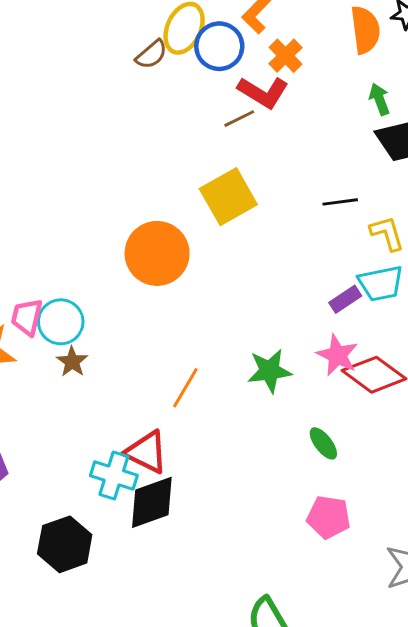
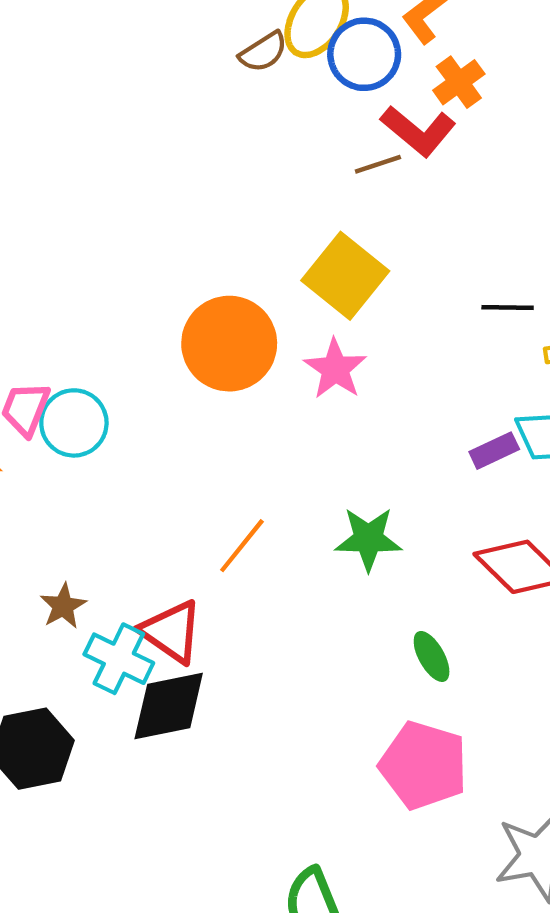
yellow square: (228, 197) -> (345, 276), turned -30
pink star: (337, 355) -> (335, 369), moved
brown star: (72, 362) -> (63, 606), moved
pink pentagon: (329, 517) -> (423, 765), size x1.4

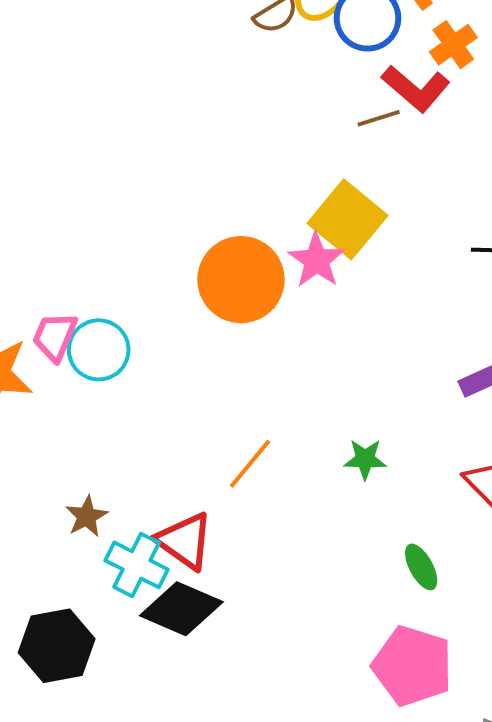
pink star: (335, 369) -> (316, 260), moved
green star: (368, 539) -> (365, 459), size x0.7
black diamond: (169, 706) -> (181, 609), turned 34

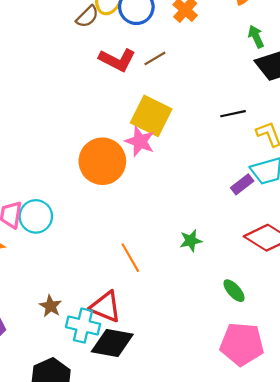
red L-shape: (416, 88) -> (117, 60), moved
orange line: (250, 464) -> (130, 258), turned -56

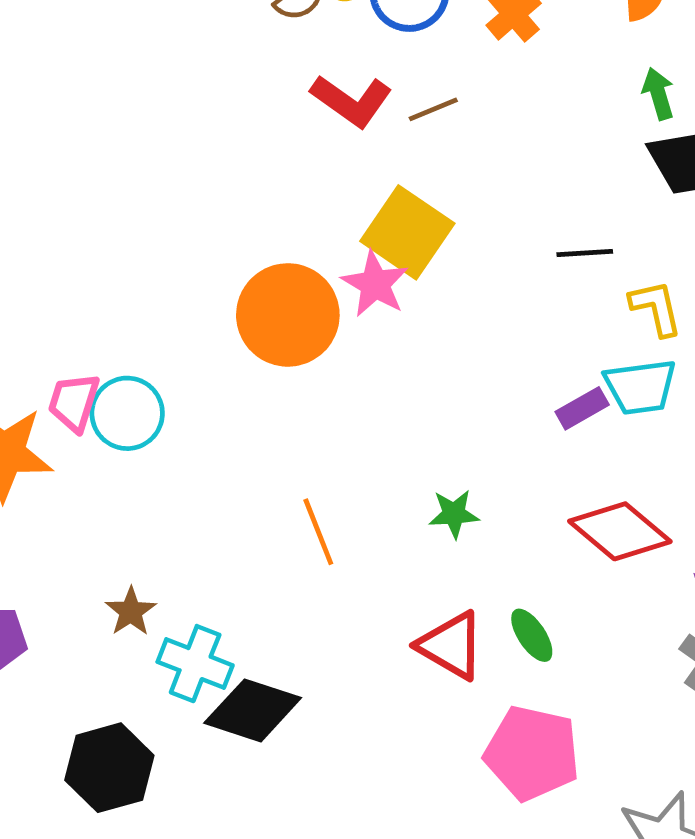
red triangle: (106, 307) -> (451, 646), moved

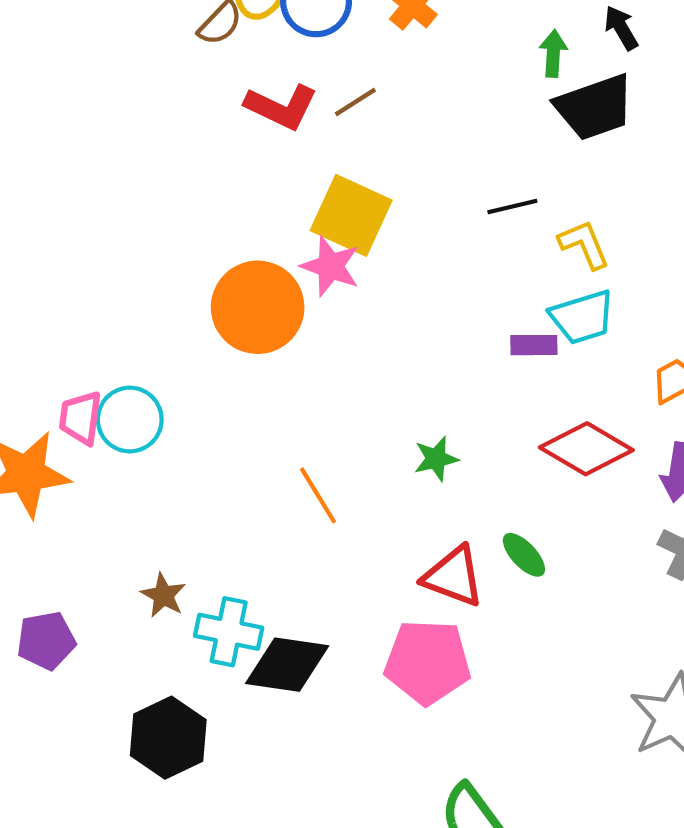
green arrow: (658, 94) -> (553, 53), turned 30
purple rectangle: (582, 408) -> (534, 345), turned 39
pink pentagon: (532, 753) -> (428, 662), moved

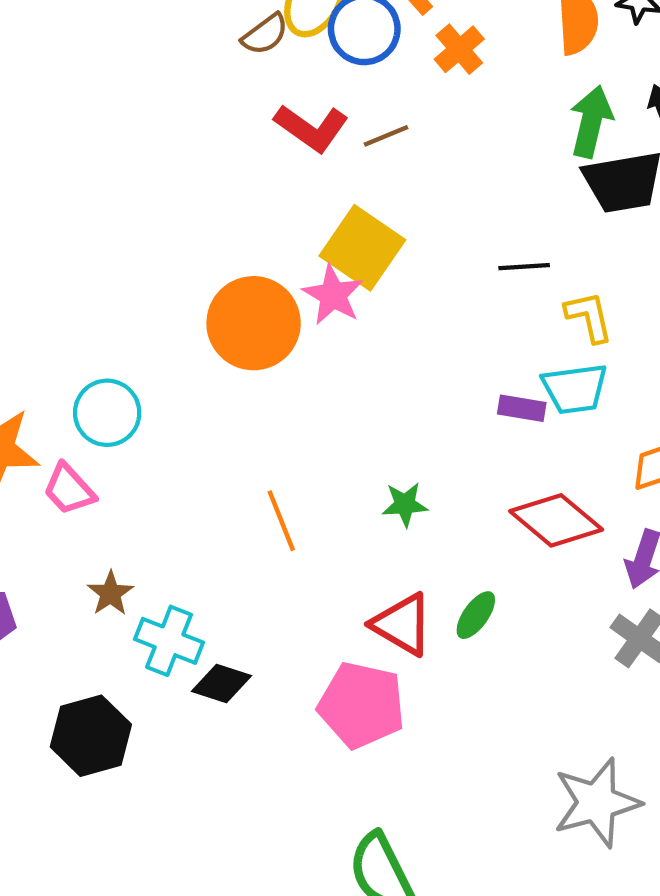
green arrow: (553, 53) -> (591, 122), size x1.5
pink trapezoid: (81, 418) -> (69, 489), moved, turned -60
green ellipse: (524, 555) -> (476, 615), turned 69
black diamond: (287, 665) -> (222, 684), size x0.7

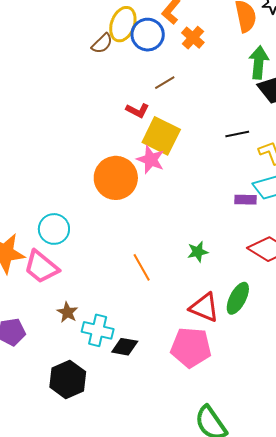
red L-shape: (312, 128) -> (137, 110), moved, size x0.7
pink trapezoid: (69, 489) -> (41, 267), size x1.4
green ellipse: (476, 615) -> (238, 298), size x1.4

